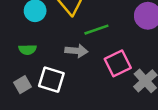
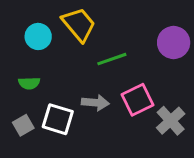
gray arrow: (76, 51) -> (95, 103), moved

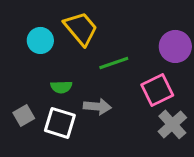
green semicircle: (29, 83) -> (61, 87), moved
pink square: (137, 100) -> (157, 90), moved
gray square: (23, 125) -> (24, 115), moved

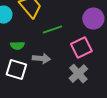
gray cross: (172, 124) -> (78, 74), moved

